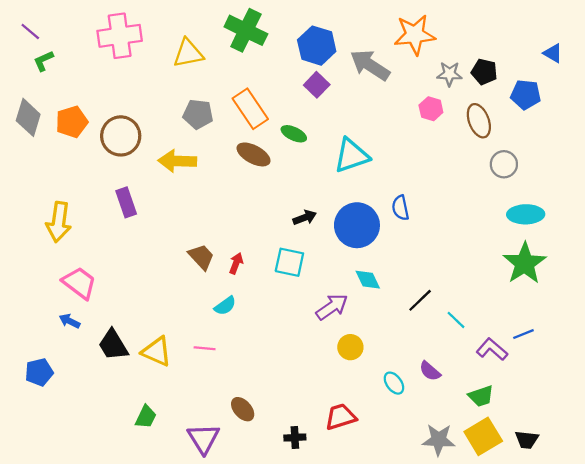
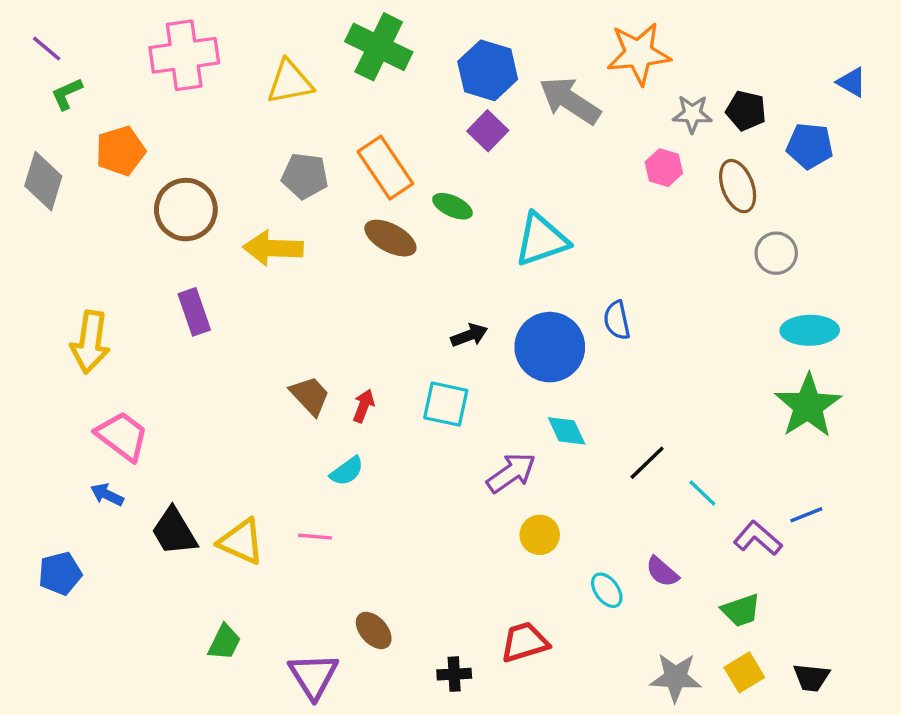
orange pentagon: (72, 122) -> (120, 151), moved
yellow square: (483, 436) -> (744, 672), size x0.7

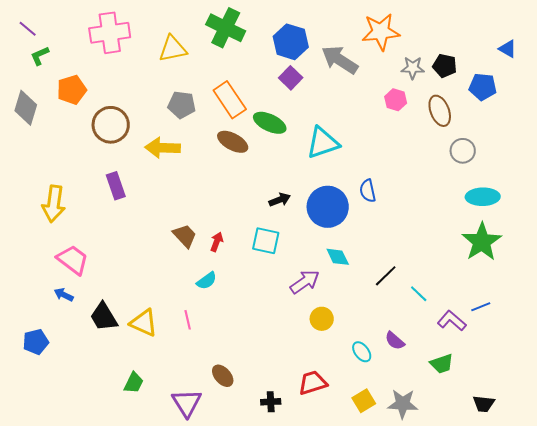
green ellipse: (452, 206) -> (270, 123), size x1.4
pink line: (315, 537) -> (188, 320), turned 72
yellow square: (744, 672) -> (364, 401), moved

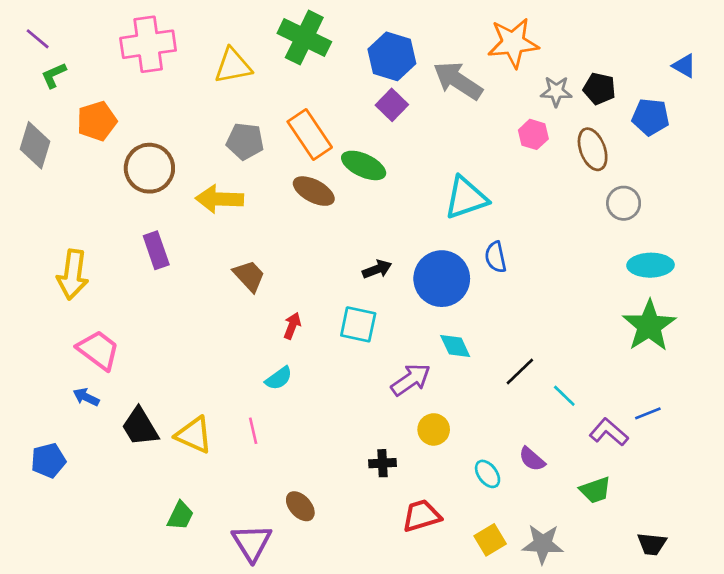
cyan triangle: (323, 143) -> (466, 198), moved
brown trapezoid: (185, 236) -> (249, 276), moved
black cross: (271, 402) -> (382, 463), moved

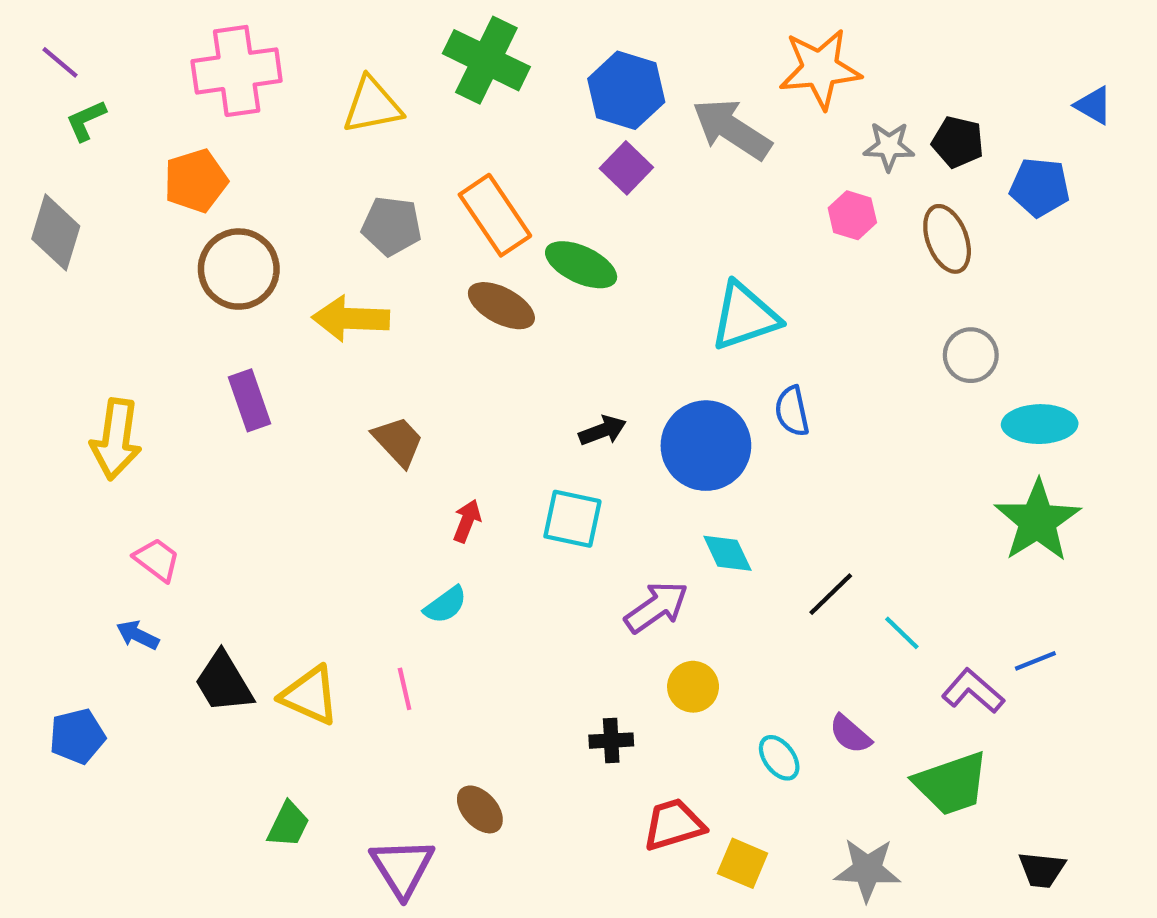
orange pentagon: (97, 121) -> (196, 181), moved
gray circle: (624, 203) -> (971, 355), moved
pink trapezoid: (98, 350) -> (157, 560), size x0.7
green trapezoid: (595, 490) -> (951, 784), size x1.5
yellow square: (490, 540) -> (743, 863), moved, turned -36

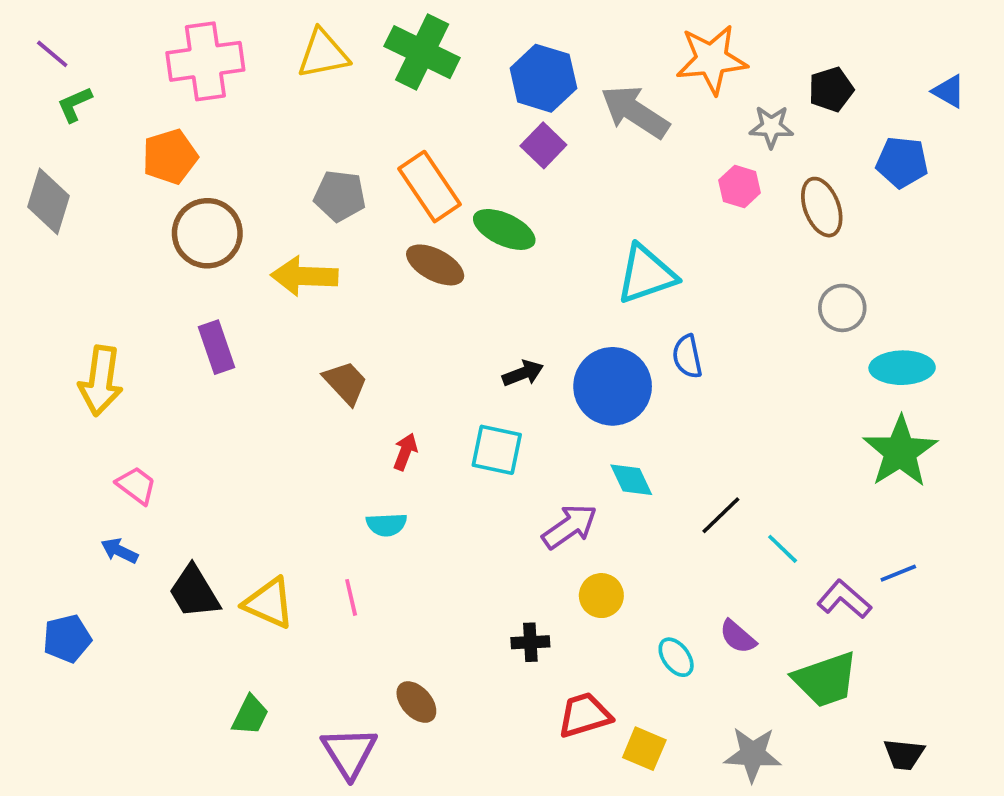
yellow triangle: (372, 105) -> (323, 54), moved
black pentagon: (958, 142) -> (831, 89), moved, turned -30
cyan semicircle: (445, 605) -> (387, 525), turned 33

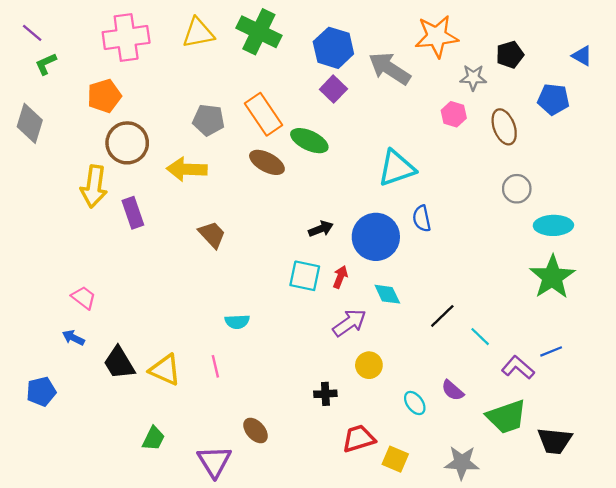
yellow arrow: (101, 381) -> (94, 186), moved
red arrow: (405, 452) -> (340, 277), moved
black trapezoid: (904, 754) -> (555, 441), moved, size x1.4

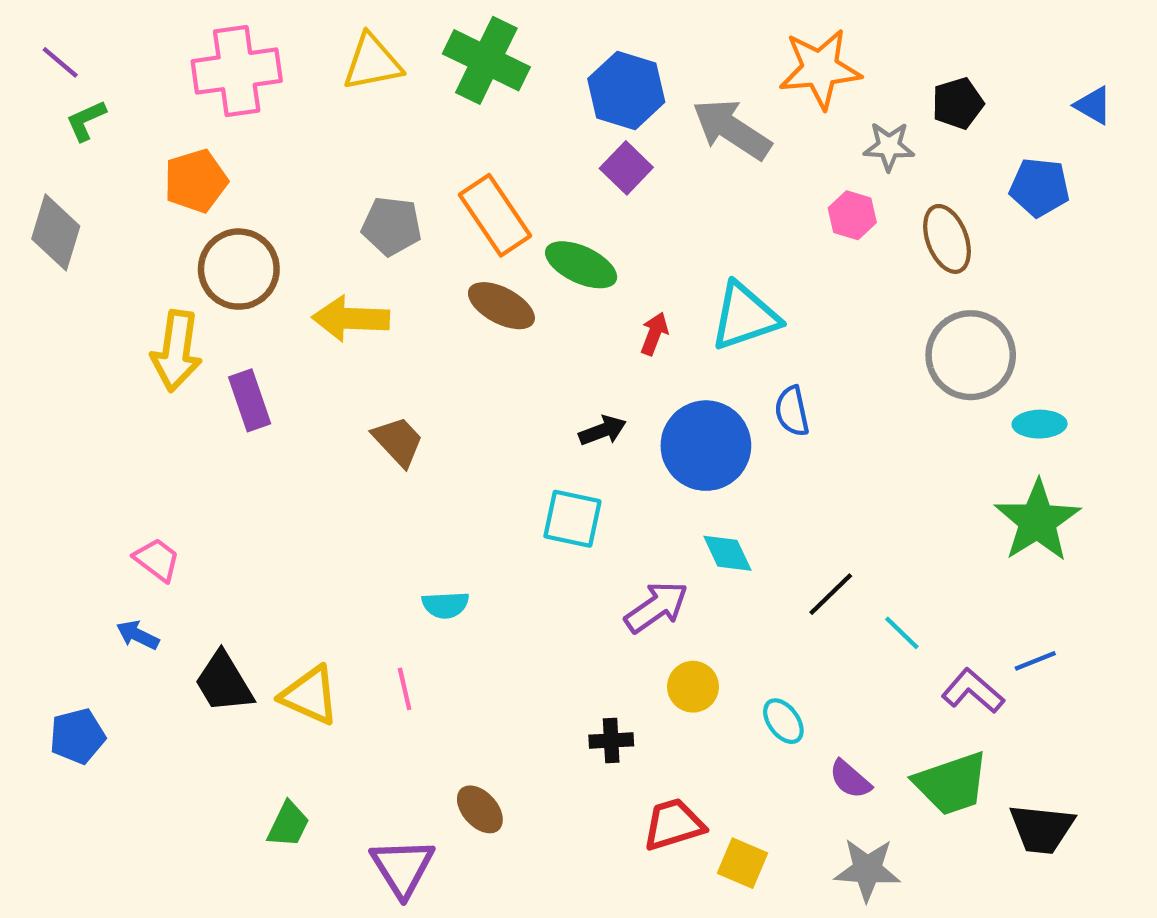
gray circle: (517, 189) -> (971, 355), size x1.6
cyan ellipse: (553, 225) -> (1040, 424), size x0.7
red arrow: (340, 277) -> (654, 334), moved
purple semicircle: (453, 390) -> (850, 779), moved
cyan ellipse: (415, 403) -> (783, 721), moved

